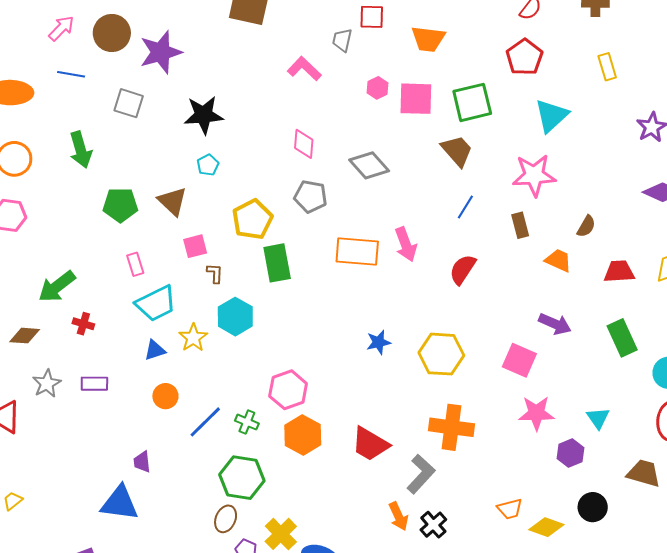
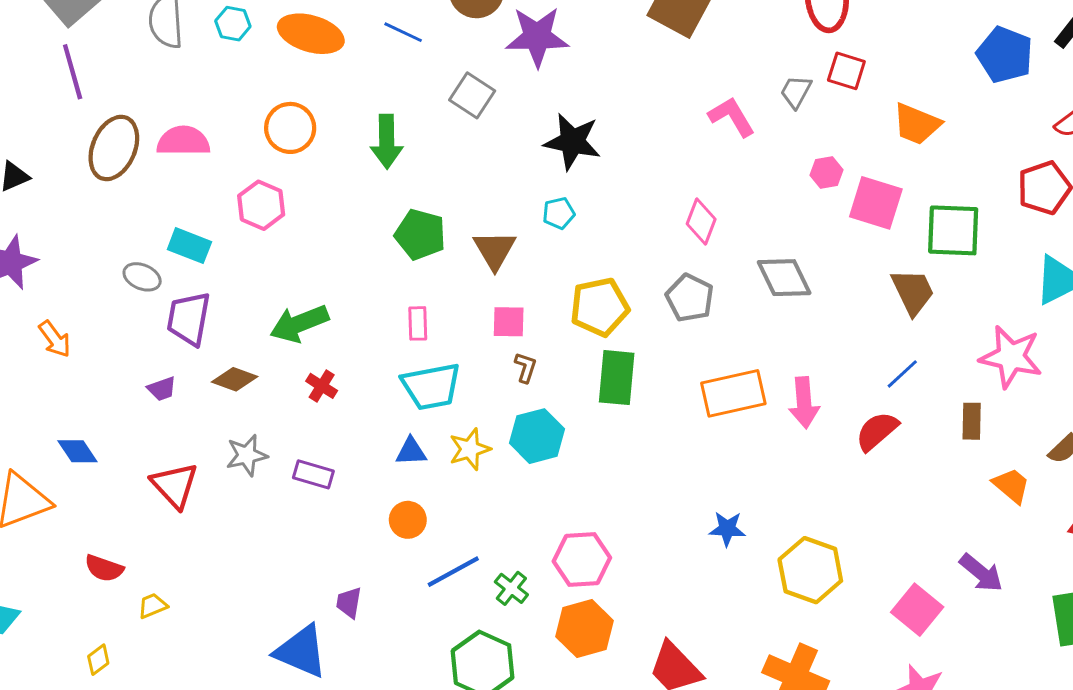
orange rectangle: (357, 251) -> (733, 393), turned -33
red semicircle: (463, 269) -> (877, 431), moved

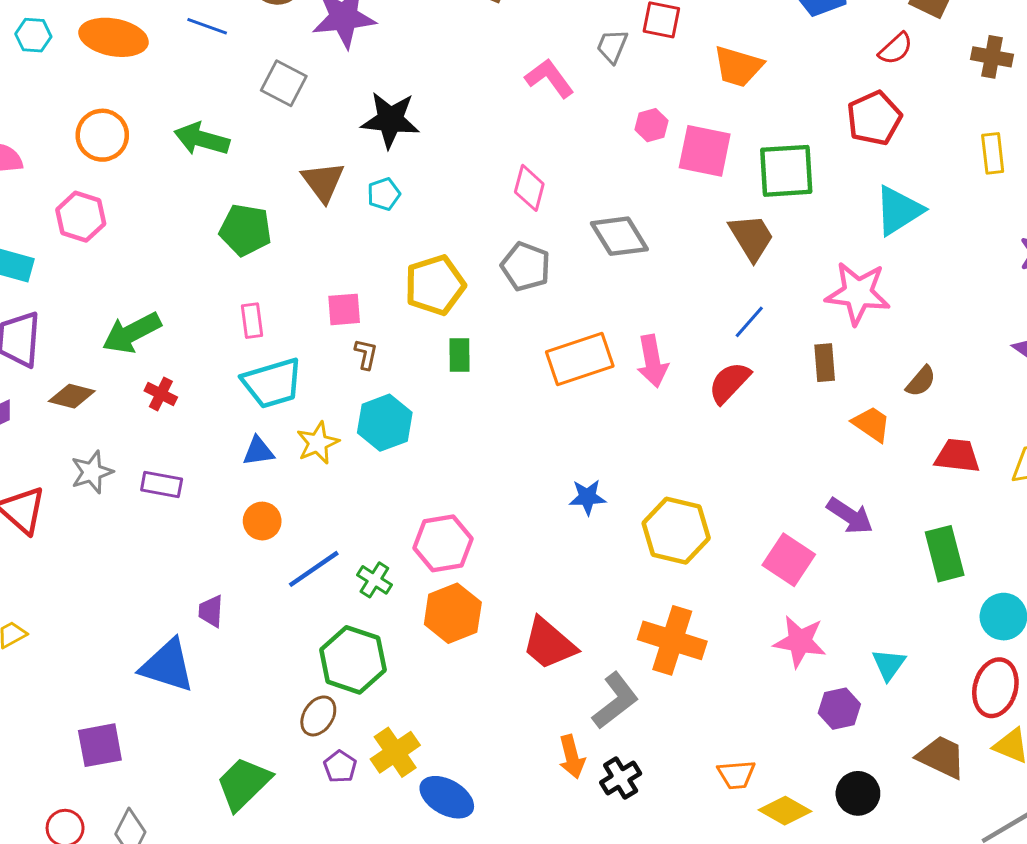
green arrow: (387, 142) -> (202, 139), turned 112
brown triangle: (495, 250) -> (323, 182), moved
green rectangle: (617, 378) -> (460, 355), size x0.6

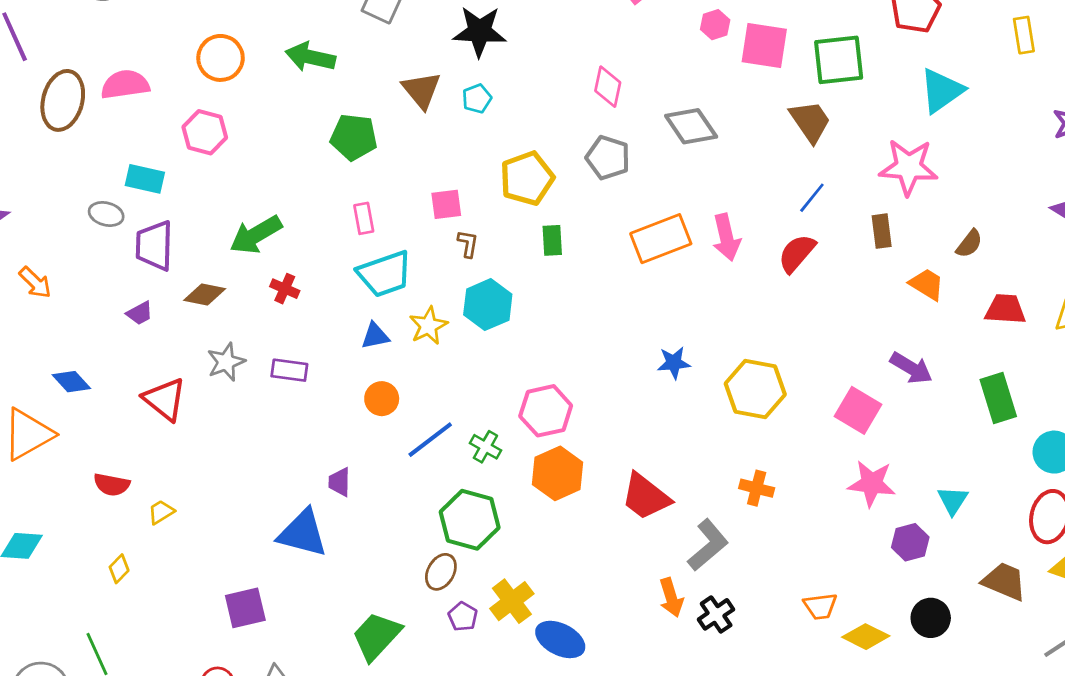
orange cross: (672, 640) -> (757, 488), size x0.6

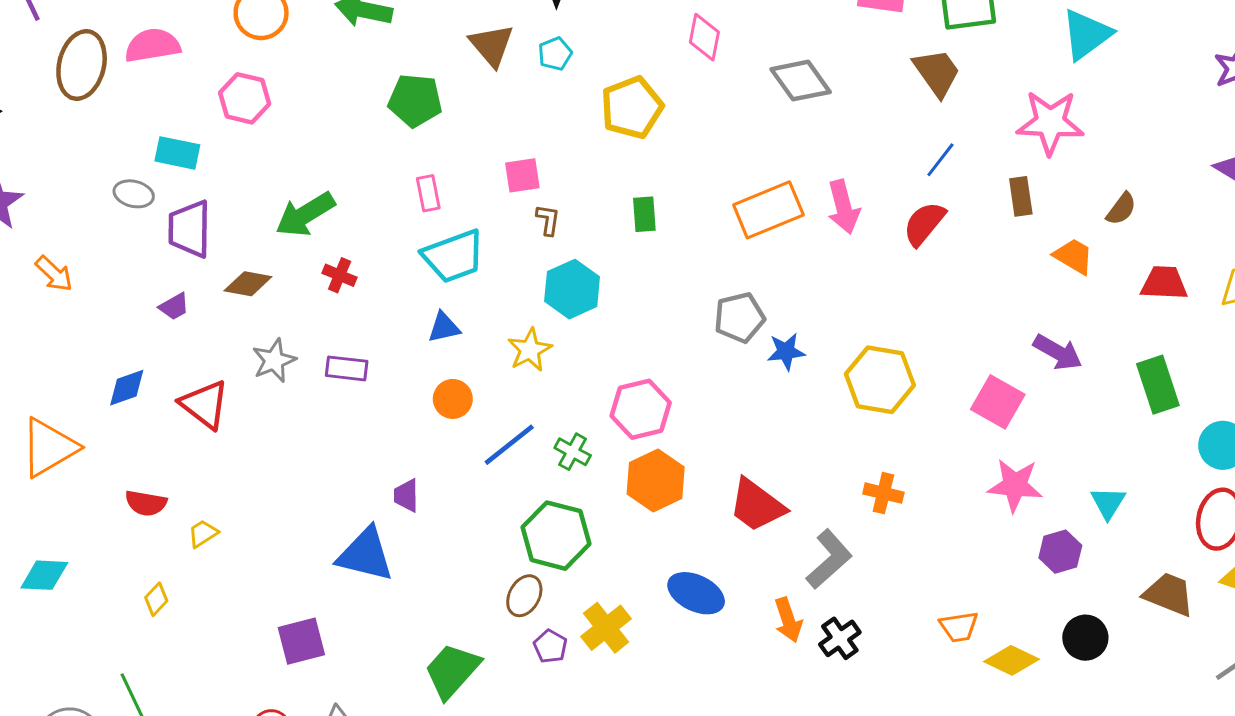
gray pentagon: (608, 158) -> (740, 317), moved, turned -30
yellow pentagon: (527, 178) -> (632, 107), moved
yellow star: (428, 326) -> (530, 350), moved
blue diamond: (71, 382) -> (127, 388), moved, turned -66
blue ellipse: (560, 639) -> (696, 593), moved

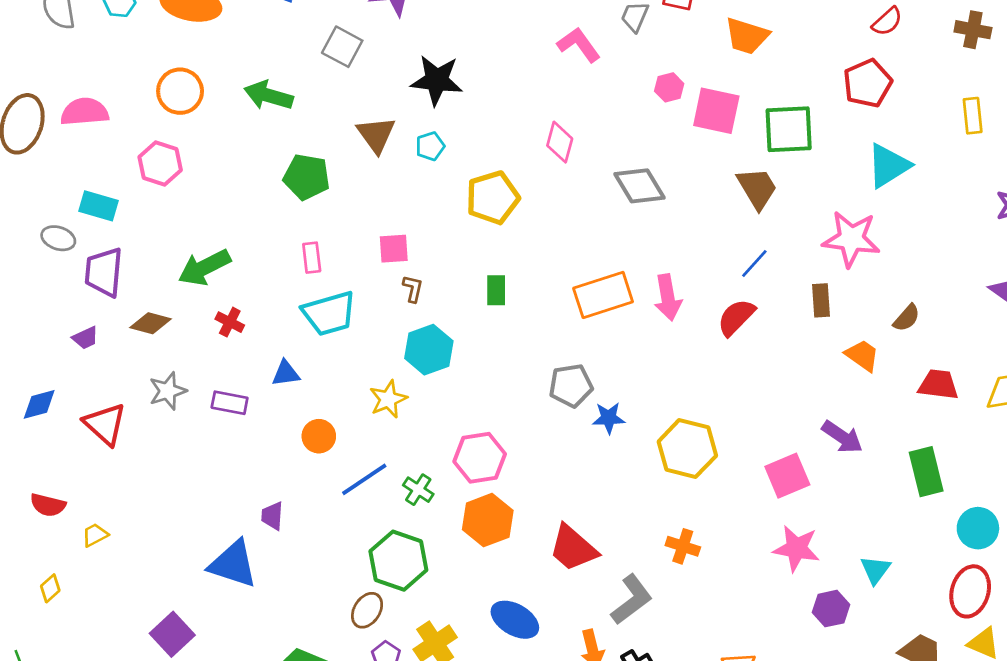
blue triangle: (444, 327) -> (286, 373), moved
pink square: (998, 402) -> (787, 476), turned 33
purple square: (301, 641) -> (172, 634), turned -33

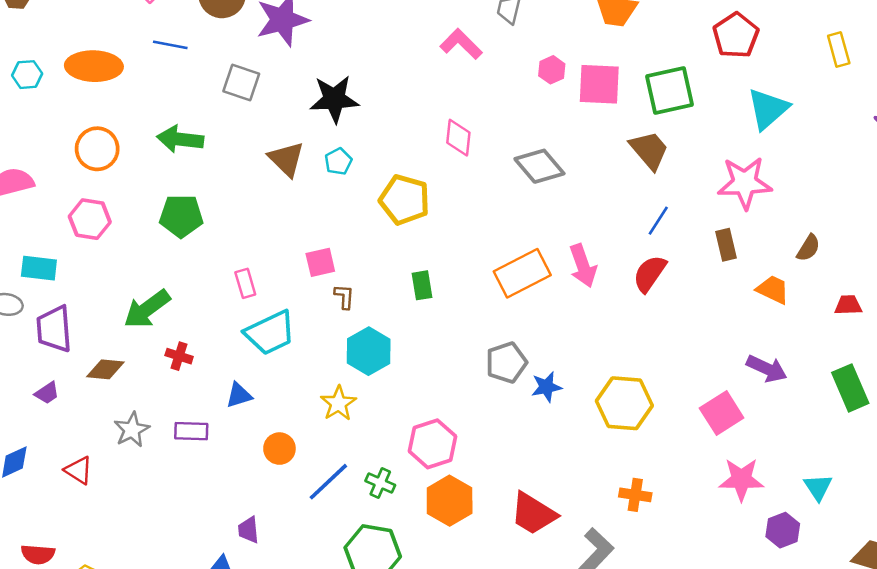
green pentagon: (307, 177) -> (181, 216), moved
yellow pentagon: (493, 198) -> (404, 200), turned -30
red trapezoid: (938, 385) -> (848, 305), size x0.7
red triangle: (105, 424) -> (79, 470), size x0.7

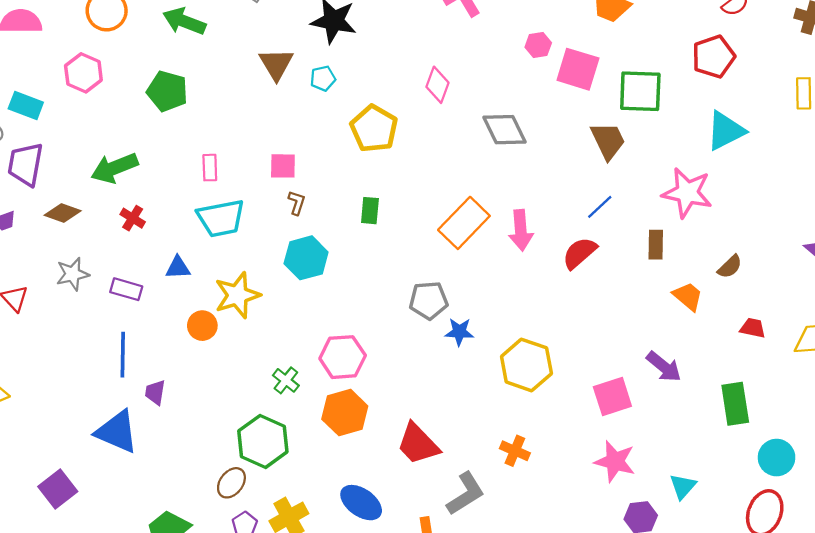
orange rectangle: (522, 273) -> (464, 223), turned -33
yellow star: (338, 403) -> (237, 295), moved, size x1.4
blue line: (328, 482) -> (123, 355), moved, turned -60

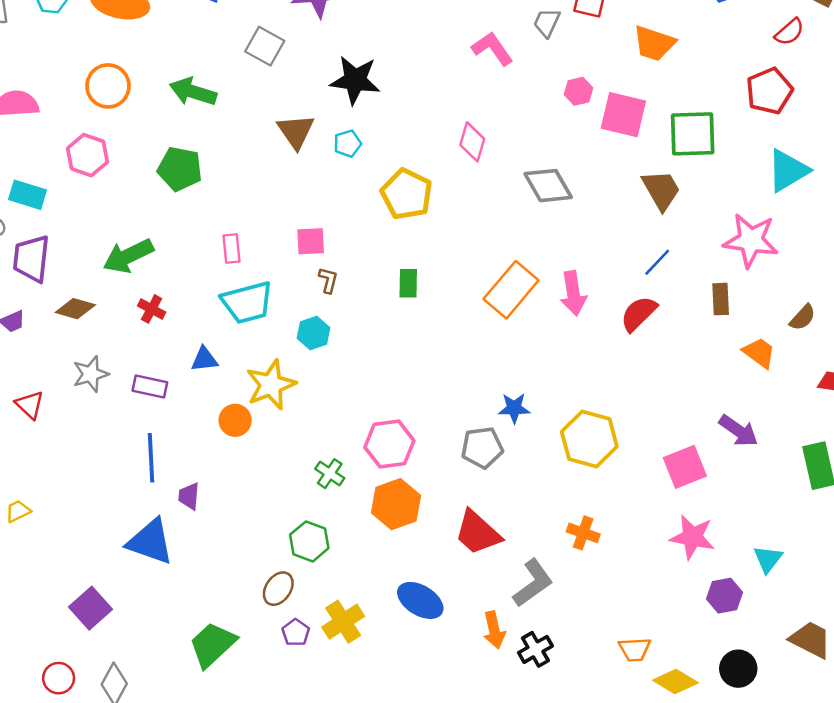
cyan hexagon: (306, 258) -> (314, 333), moved, size x0.7
gray pentagon: (429, 300) -> (482, 448), moved
green hexagon: (263, 441) -> (309, 541), size x0.7

